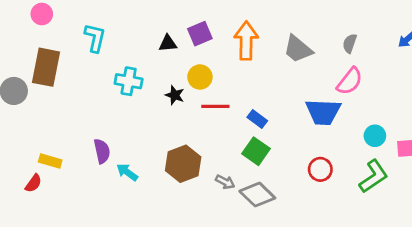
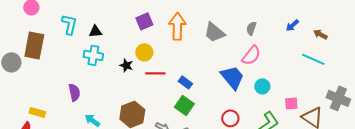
black triangle: (168, 43) -> (95, 31), moved
blue trapezoid: (323, 112) -> (232, 77), turned -132
cyan circle: (375, 136) -> (262, 86), moved
purple semicircle: (102, 151) -> (74, 92), moved

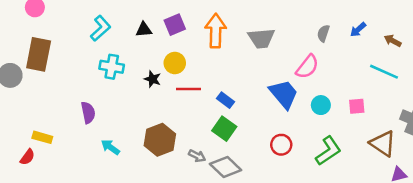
cyan L-shape: (69, 24) -> (100, 28), moved, turned 35
gray semicircle: (251, 28) -> (323, 33), moved
black triangle: (95, 31) -> (144, 30), moved
gray trapezoid: (214, 32) -> (261, 38), turned -45
pink square: (291, 103) -> (357, 106), moved

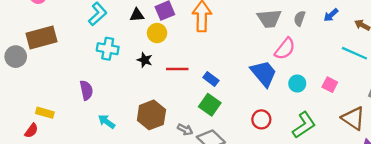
gray trapezoid: (261, 38) -> (269, 18), moved
brown rectangle: (39, 54) -> (42, 38), turned 64
yellow circle: (175, 63) -> (157, 33), moved
pink square: (357, 106) -> (330, 85), turned 32

